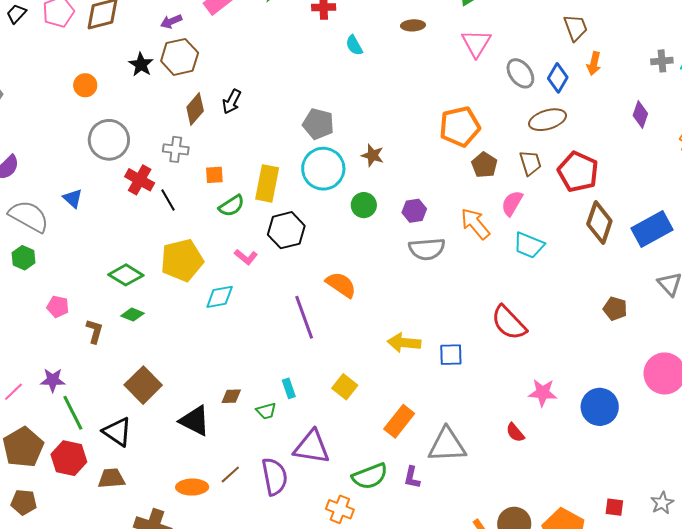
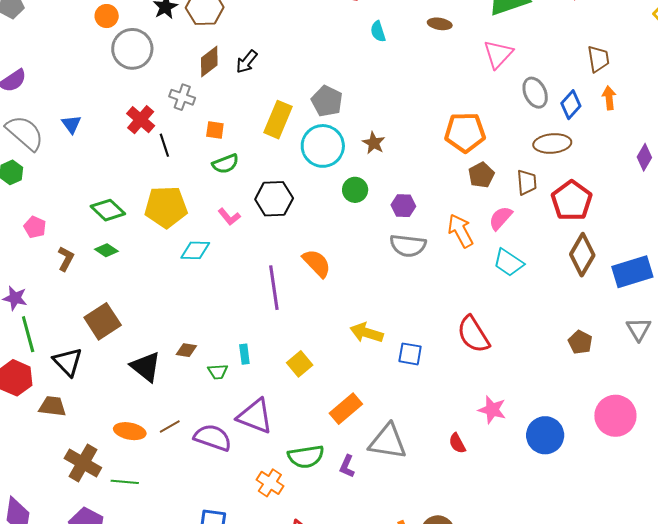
orange arrow: (594, 63) -> (609, 98), turned 150
gray circle: (109, 140) -> (132, 49), moved
yellow rectangle: (267, 183) -> (278, 120), moved
purple semicircle: (275, 477) -> (213, 438), turned -72

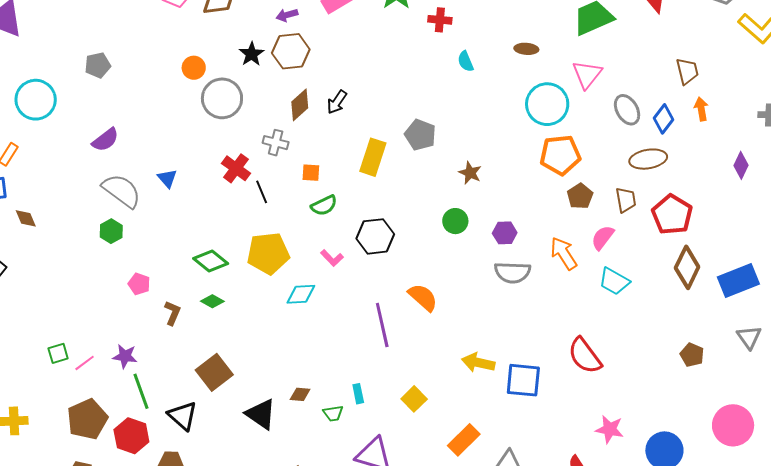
cyan circle: (323, 146) -> (547, 104), moved
blue square: (410, 354) -> (523, 380), size x1.5

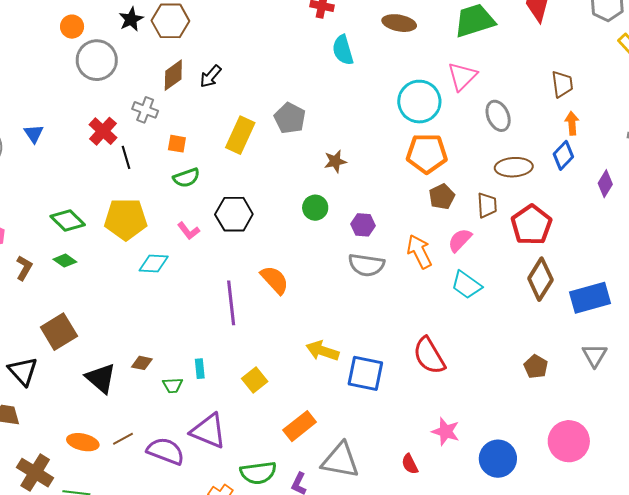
brown ellipse: (526, 49) -> (399, 23), moved, size x1.4
cyan semicircle: (466, 61) -> (343, 50), size x1.4
blue diamond: (664, 119) -> (563, 155), moved
brown star: (470, 173) -> (335, 161), turned 30

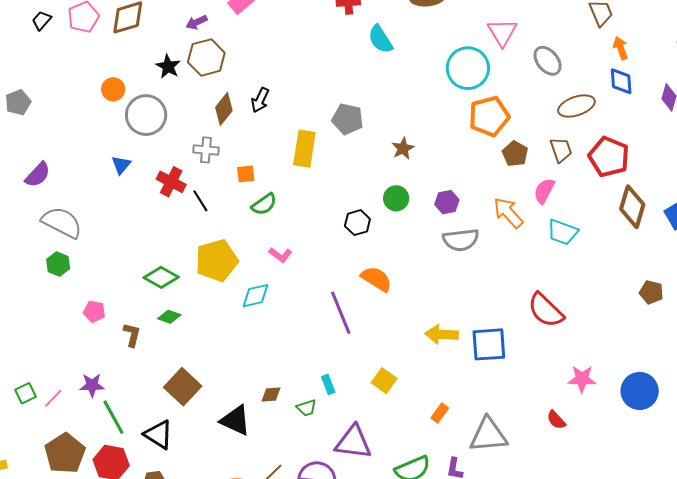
blue triangle: (34, 134) -> (121, 165), moved, turned 30
blue diamond: (563, 155) -> (621, 81), turned -32
black hexagon: (234, 214) -> (357, 223), moved, size x0.7
orange rectangle: (300, 426) -> (440, 413), size x0.6

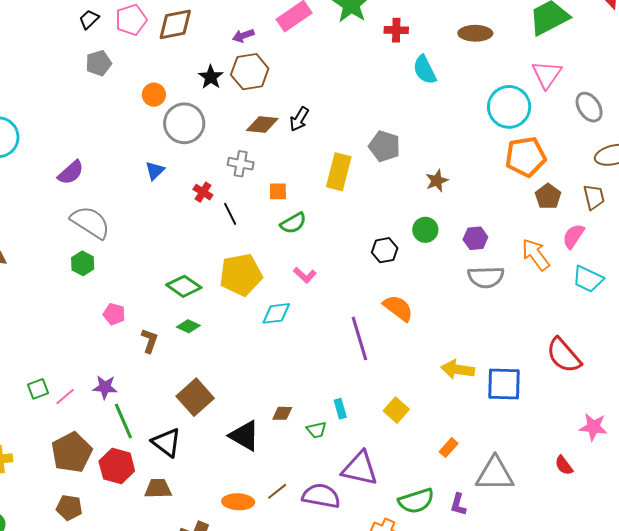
gray pentagon: (18, 102) -> (99, 63), moved
brown diamond: (224, 109) -> (262, 124), turned 52
red cross: (171, 182) -> (203, 192), size x0.7

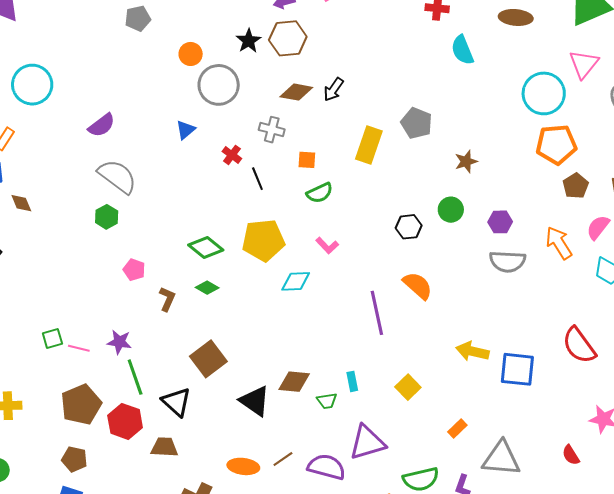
pink line: (65, 397) -> (79, 348), turned 50
brown diamond: (282, 413) -> (294, 382), size x1.5
purple triangle: (360, 468) -> (367, 443), turned -33

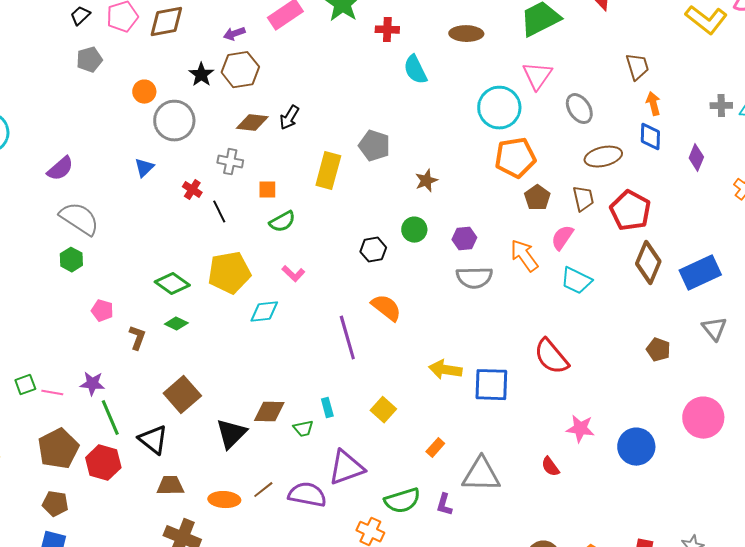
black triangle: (255, 401) -> (231, 434), turned 44
brown trapezoid: (164, 447) -> (170, 486), moved

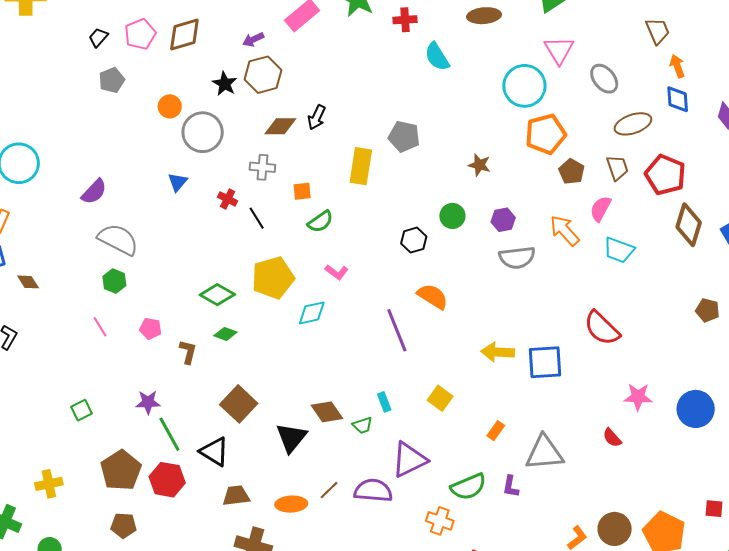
brown star: (426, 181) -> (479, 165), moved, turned -30
pink line: (52, 393) -> (100, 327), moved, turned 55
brown diamond: (269, 412) -> (327, 412), turned 60

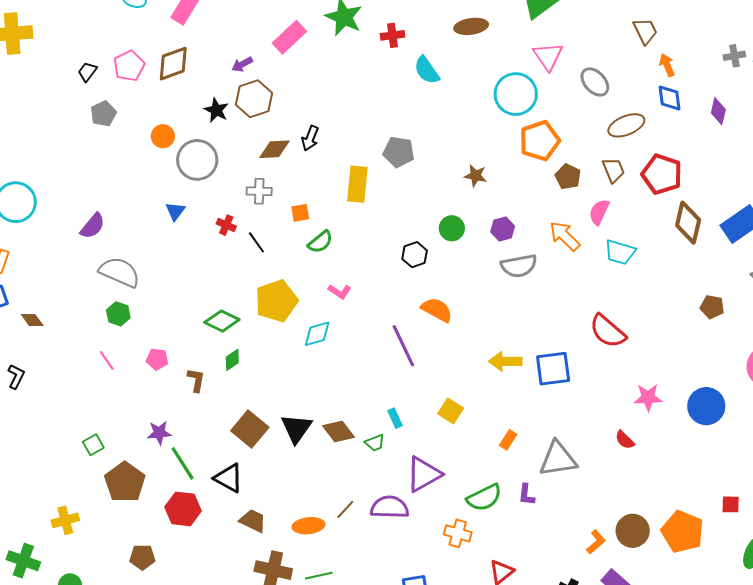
green diamond: (225, 334) -> (232, 360), turned -50
black triangle: (291, 438) -> (296, 428), moved
brown pentagon: (121, 470) -> (125, 482), moved
brown trapezoid: (236, 496) -> (253, 521), turned 36

